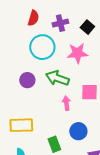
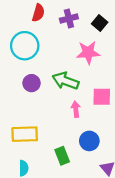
cyan circle: (42, 47) -> (25, 46), moved

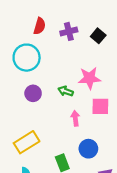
pink star: (88, 53) -> (89, 78), moved
green arrow: (66, 81) -> (66, 91), size x0.6
yellow rectangle: (25, 134) -> (27, 142), turned -30

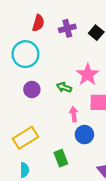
pink star: (89, 78) -> (88, 74), turned -30
blue circle: (88, 149) -> (84, 135), moved

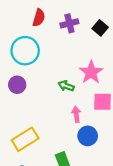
purple circle: (32, 89) -> (17, 85), moved

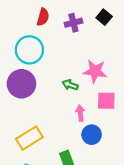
black square: (100, 28) -> (104, 17), moved
pink star: (91, 72) -> (95, 71), turned -30
purple circle: (17, 85) -> (21, 84), size x1.6

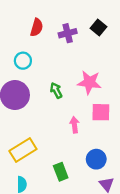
cyan circle: (29, 50) -> (23, 61), size x0.6
green arrow: (70, 85) -> (56, 90), moved, turned 42
blue circle: (92, 135) -> (96, 159), moved

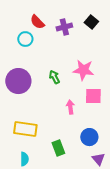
red semicircle: (37, 27) -> (37, 22), turned 119
cyan circle: (23, 61) -> (25, 39), moved
yellow rectangle: (23, 150) -> (25, 129), turned 40

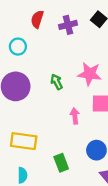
red semicircle: (37, 22) -> (37, 19), turned 63
cyan circle: (25, 39) -> (18, 47), moved

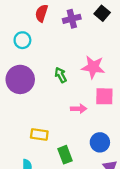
pink arrow: (75, 116) -> (79, 109), turned 96
yellow rectangle: (24, 141) -> (39, 135), moved, size x0.7

